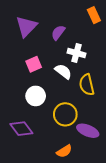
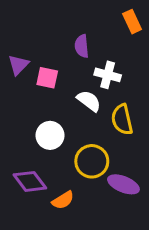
purple triangle: (26, 26) -> (18, 65), moved, size x0.7
purple semicircle: (58, 33) -> (82, 46), turned -42
pink square: (34, 64) -> (47, 78), moved, turned 35
orange semicircle: (64, 151) -> (63, 200), moved

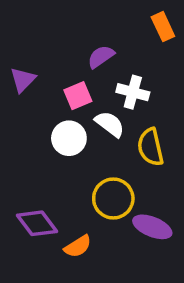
purple semicircle: (82, 46) -> (101, 57), turned 60
pink square: (47, 78) -> (78, 96), moved, turned -35
white circle: (50, 135) -> (69, 138), moved

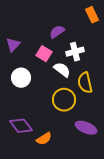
white cross: (133, 92) -> (75, 52), turned -30
pink square: (78, 96) -> (44, 54), turned -35
white circle: (69, 138) -> (21, 78), moved
yellow circle: (113, 199) -> (64, 100), moved

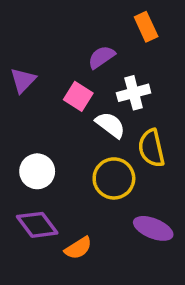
orange rectangle: (92, 15) -> (146, 27), moved
white circle: (21, 78) -> (37, 171), moved

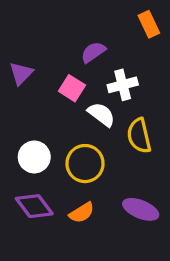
orange rectangle: (146, 27) -> (149, 24), moved
yellow circle: (114, 178) -> (85, 164), moved
orange semicircle: (78, 248) -> (82, 213), moved

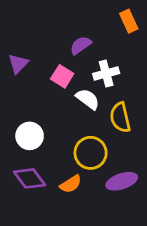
yellow circle: (85, 164) -> (91, 153), moved
purple ellipse: (141, 209) -> (122, 181), turned -40

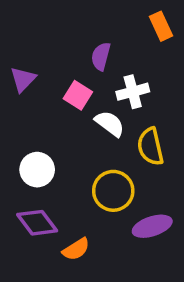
purple semicircle: (81, 45) -> (101, 56), turned -40
orange semicircle: (71, 184) -> (76, 249), moved

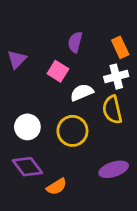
orange rectangle: (161, 26) -> (120, 47), moved
white cross: (133, 92) -> (116, 77), moved
white semicircle: (110, 124) -> (82, 92), turned -60
yellow circle: (113, 191) -> (72, 131), moved

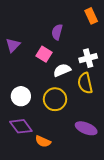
orange rectangle: (120, 47) -> (91, 16), moved
purple ellipse: (114, 169) -> (86, 128), turned 40
orange semicircle: (57, 187) -> (43, 141), turned 56

